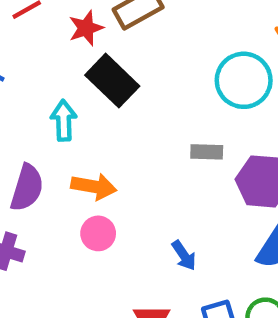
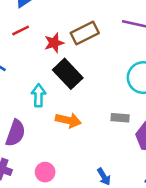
orange arrow: (94, 187) -> (68, 120), moved
pink circle: (98, 233) -> (45, 172), moved

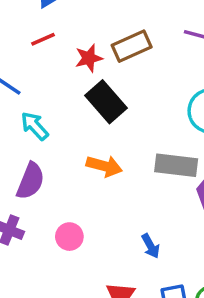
cyan arrow: (39, 95) -> (35, 126), moved, turned -45
gray rectangle: (120, 118) -> (176, 165), size x1.6

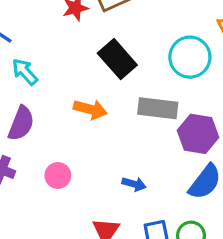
black rectangle: (106, 102) -> (117, 59), moved
blue arrow: (151, 246) -> (134, 184), turned -45

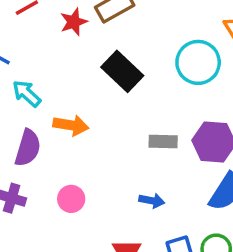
gray rectangle: (158, 108) -> (163, 142), moved, size x0.7
orange arrow: (90, 109) -> (71, 125), moved

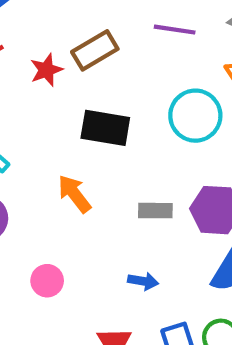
black rectangle: (122, 71) -> (105, 128), turned -33
orange arrow: (71, 125) -> (74, 194), moved, turned -136

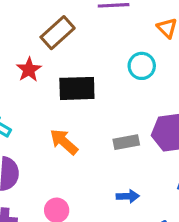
red star: (46, 70) -> (29, 70), moved
cyan circle: (195, 116) -> (142, 66), size x0.7

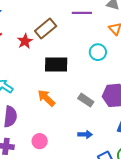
red star: (29, 70) -> (25, 41), moved
gray rectangle: (126, 142) -> (86, 100), turned 42

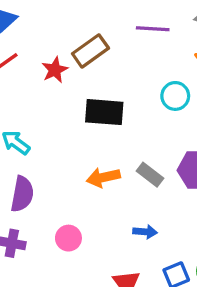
orange arrow: (46, 98) -> (103, 177), moved, turned -60

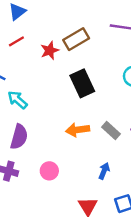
black rectangle: (104, 112) -> (82, 83), turned 56
blue arrow: (145, 232) -> (104, 171), turned -77

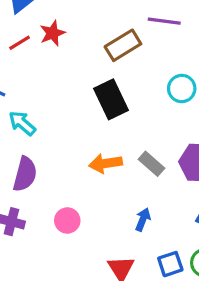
brown rectangle: (76, 39) -> (123, 45), moved
red star: (50, 50) -> (52, 33), moved

